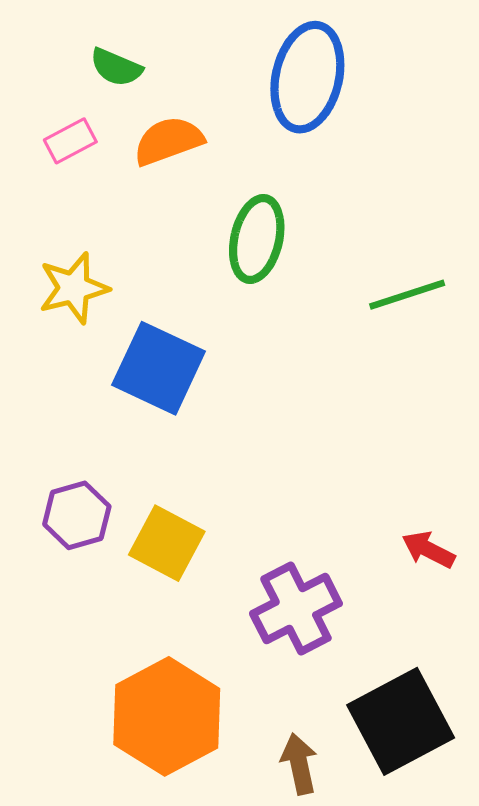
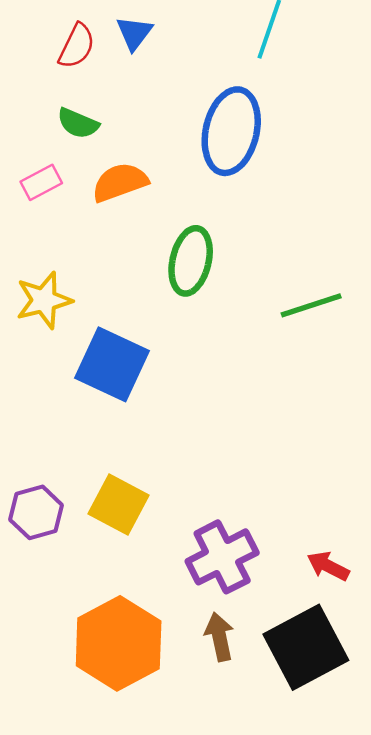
purple hexagon: (77, 515) -> (36, 512), moved
red arrow: (428, 550) -> (328, 566), moved
brown arrow: (299, 764) -> (219, 637), moved

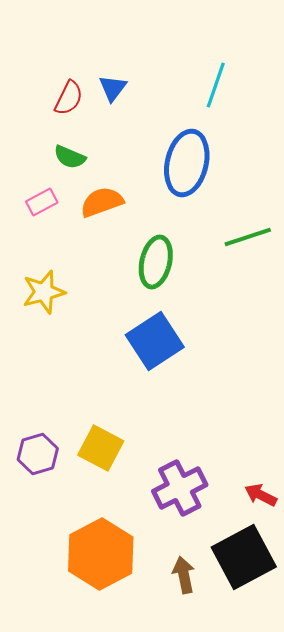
green line: (311, 305) -> (248, 237), moved
blue square: (112, 364) -> (155, 341), moved, turned 32
brown arrow: (219, 637) -> (184, 575), moved

